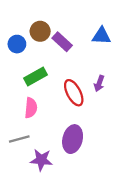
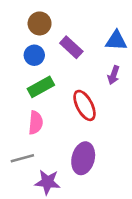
brown circle: (40, 31) -> (40, 23), moved
blue circle: (17, 44) -> (34, 55), moved
purple arrow: (99, 83) -> (114, 75), moved

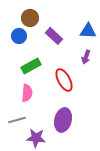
blue circle: (34, 55) -> (19, 36), moved

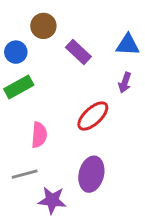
blue circle: (19, 36) -> (16, 52), moved
green rectangle: (31, 66) -> (19, 87), moved
red ellipse: (64, 80) -> (93, 116), turned 75

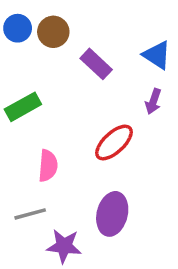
blue triangle: (128, 45) -> (157, 55), turned 30
blue circle: (16, 52) -> (18, 28), moved

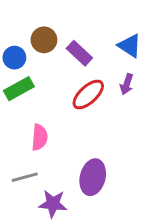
blue circle: (18, 28) -> (14, 58), moved
brown circle: (53, 32) -> (44, 40), moved
red ellipse: (114, 143) -> (88, 94), moved

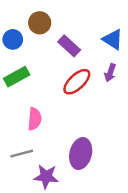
brown circle: (44, 40) -> (40, 23), moved
blue circle: (14, 58) -> (13, 39), moved

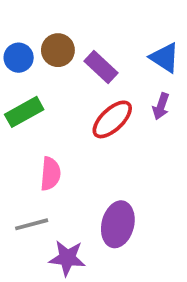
brown circle: (40, 23) -> (58, 50), moved

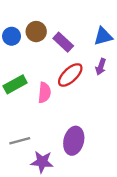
blue triangle: (165, 58) -> (103, 36), turned -48
green rectangle: (24, 112) -> (15, 84), moved
pink semicircle: (50, 174) -> (44, 93), moved

